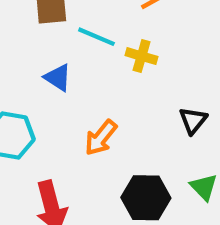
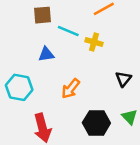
blue triangle: (58, 78) -> (46, 54), turned -42

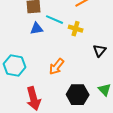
blue triangle: (46, 54) -> (37, 29), moved
black triangle: (123, 79) -> (100, 51), moved

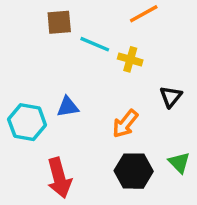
blue triangle: (37, 29) -> (68, 107), moved
orange arrow: (57, 67) -> (125, 124), moved

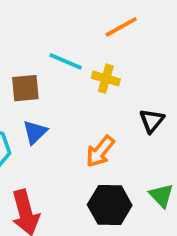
brown square: (59, 22) -> (25, 88), moved
blue triangle: (68, 107) -> (35, 132), turned -35

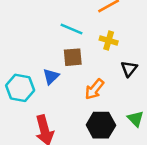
yellow cross: (106, 79) -> (109, 40), moved
brown square: (25, 88) -> (73, 57), moved

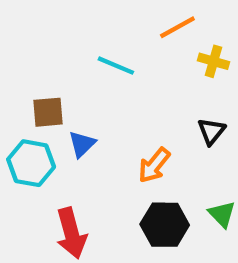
yellow cross: (109, 40) -> (214, 61), moved
brown square: (73, 57) -> (48, 112), moved

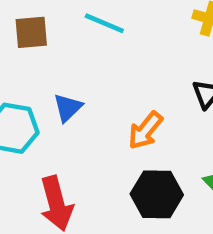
brown square: (48, 112) -> (31, 32), moved

